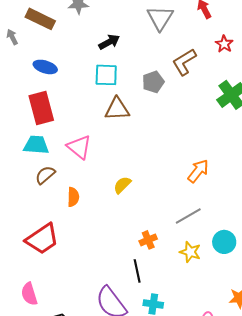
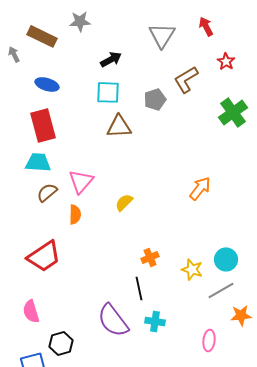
pink triangle: (79, 147) -> (81, 181), moved, turned 32
gray line: (188, 216) -> (221, 290), moved

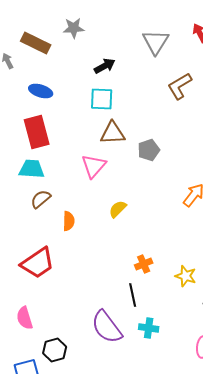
gray pentagon: (155, 99) -> (149, 150), moved
pink triangle: (81, 181) -> (94, 166), moved

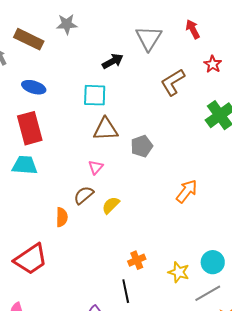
black arrow: (105, 66) -> (113, 61), moved
pink triangle: (94, 166) -> (96, 167), moved, size x0.6
brown semicircle: (41, 199) -> (84, 195), moved

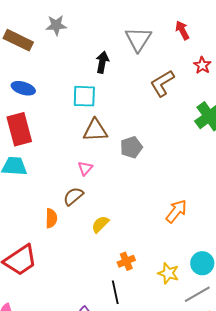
black arrow: (113, 61) -> (102, 62), turned -50
orange arrow: (187, 191) -> (176, 211), moved
yellow semicircle: (111, 205) -> (100, 224), moved

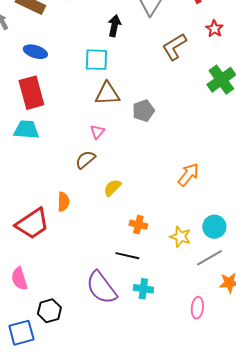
orange semicircle: (51, 218) -> (63, 202), moved
orange cross: (126, 261) -> (138, 225), turned 36
black line: (115, 292) -> (127, 256), turned -65

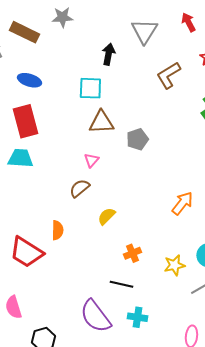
red trapezoid: (32, 224) -> (26, 252), turned 66
orange cross: (138, 225) -> (132, 253), turned -36
yellow star: (180, 237) -> (174, 265), turned -30

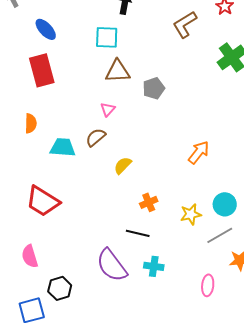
blue ellipse: (29, 80) -> (46, 29), turned 30
cyan trapezoid: (20, 158) -> (63, 147), moved
orange semicircle: (57, 230) -> (31, 123), moved

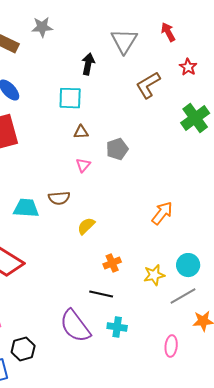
brown triangle: (118, 71) -> (81, 132), size x0.6
pink triangle: (108, 109) -> (83, 165), moved
brown semicircle: (96, 137) -> (59, 198), turned -145

